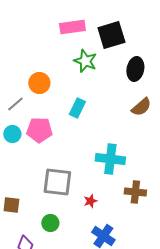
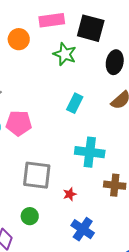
black square: (111, 35) -> (91, 28), turned 32
orange circle: (39, 83) -> (19, 39), moved
cyan rectangle: (77, 108) -> (75, 103), moved

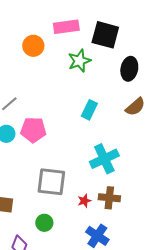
green star: (65, 54) -> (79, 61), turned 30
cyan cross: (90, 152) -> (104, 159), turned -32
brown cross: (115, 185) -> (109, 198), moved

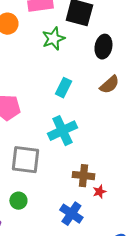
cyan cross: (104, 159) -> (62, 131), moved
red star: (84, 201) -> (99, 192), moved

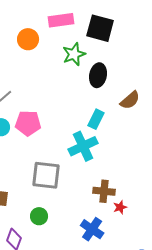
black ellipse: (103, 47) -> (98, 75), moved
cyan rectangle: (63, 88) -> (96, 119), moved

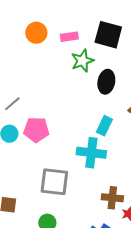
pink rectangle: (61, 20) -> (69, 37), moved, size x0.7
orange circle: (28, 39) -> (36, 33), moved
cyan cross: (83, 146) -> (91, 153), turned 32

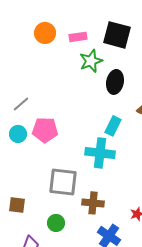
brown cross: (112, 198) -> (93, 203), moved

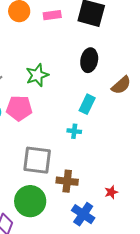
green star: (91, 61) -> (37, 75), moved
cyan cross: (100, 153) -> (74, 131), size x0.5
green circle: (56, 223) -> (30, 201), size x1.8

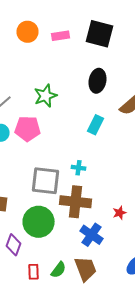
cyan cross: (74, 131) -> (78, 168), moved
brown cross: (67, 181) -> (76, 202), size x1.4

